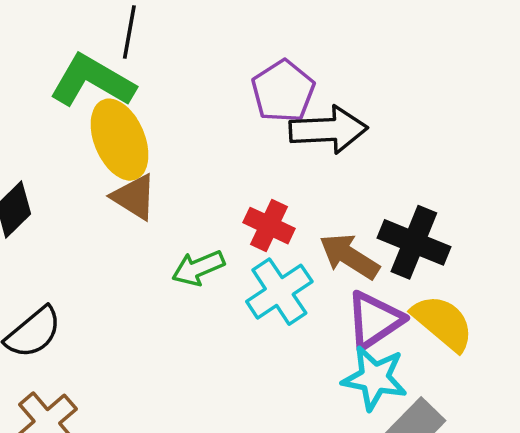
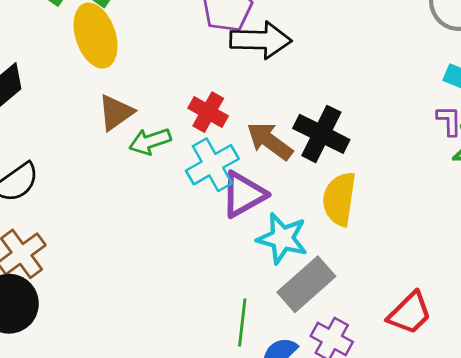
brown triangle: (134, 197) -> (116, 112), moved, turned 48
purple triangle: (374, 320) -> (243, 194), moved
yellow semicircle: (443, 323) -> (339, 199), turned -126

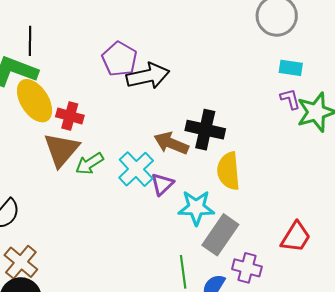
brown triangle: (116, 112) -> (61, 150), size x1.4
red cross: (208, 112) -> (70, 116), moved
purple triangle: (243, 194) -> (162, 184), size x0.7

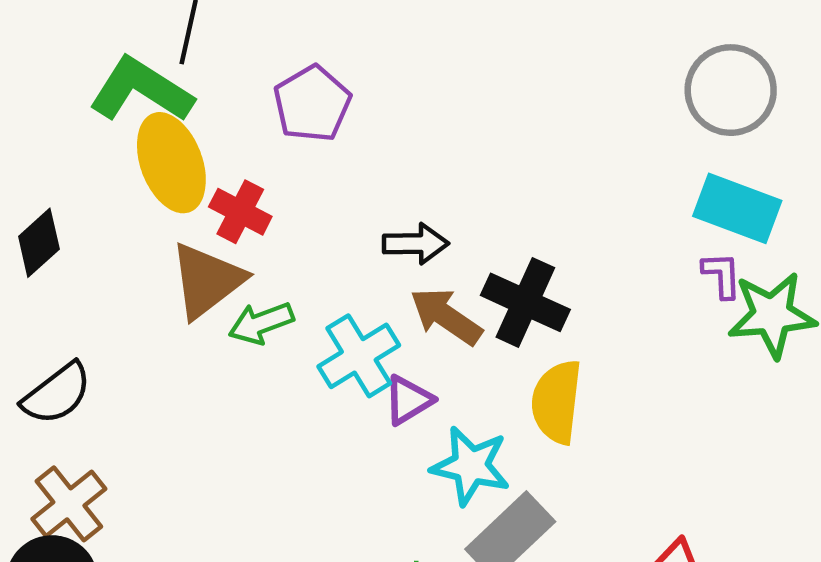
purple pentagon: (120, 59) -> (312, 104), moved
cyan rectangle: (291, 68) -> (737, 208), size x1.6
black arrow: (148, 76) -> (416, 244), moved, size x0.7

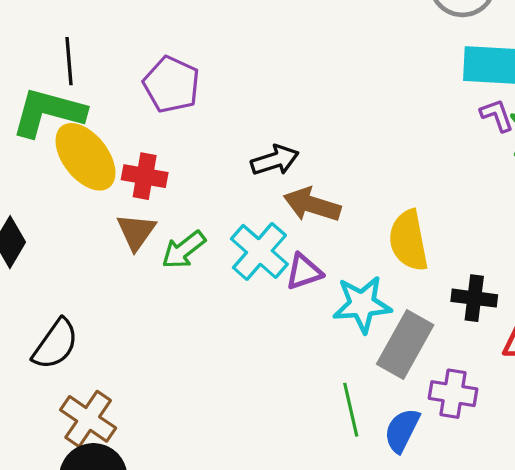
brown triangle: (207, 280) -> (136, 232), size x0.7
black cross: (525, 302) -> (474, 298), moved, size x0.7
purple triangle: (408, 400) -> (304, 272), turned 30

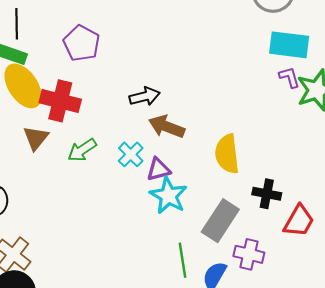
red cross: (145, 176) -> (60, 101), size x1.4
brown triangle: (136, 232) -> (36, 138), moved
cyan cross: (259, 251) -> (131, 154), size x0.7
cyan star: (362, 304) -> (168, 196), moved, turned 30

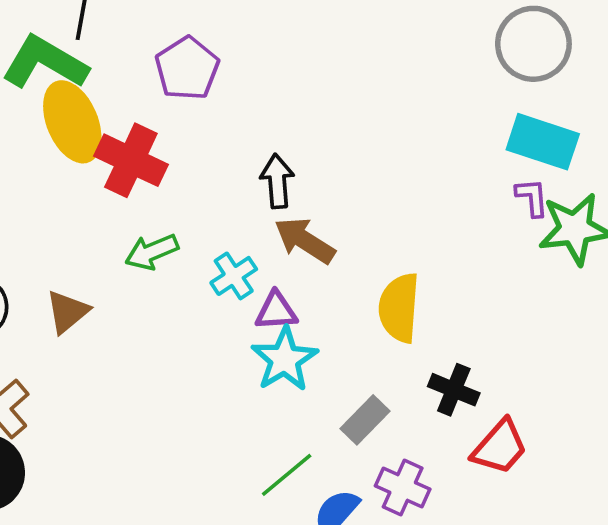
black arrow: (145, 96) -> (277, 181), turned -92
brown triangle: (36, 138) -> (67, 312), moved
gray rectangle: (220, 221) -> (365, 420), size x0.7
green line: (182, 260) -> (287, 475), turned 48

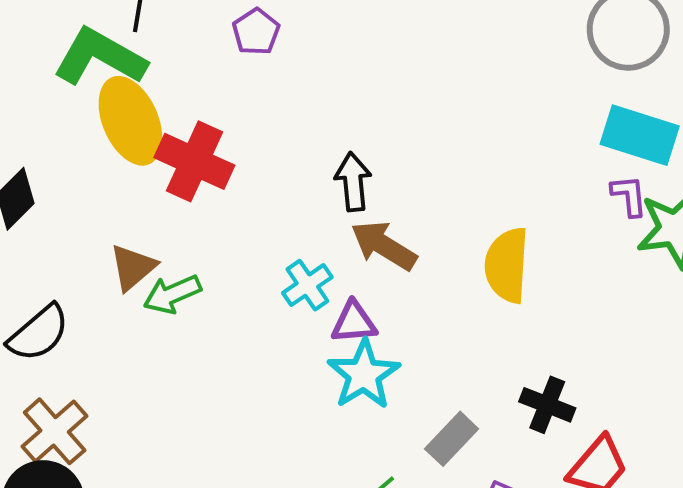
purple pentagon: (187, 68) -> (256, 32), moved, size x0.7
green arrow: (152, 252) -> (172, 294), moved
yellow semicircle: (399, 308) -> (507, 265), moved
brown triangle: (67, 312) -> (133, 267), moved

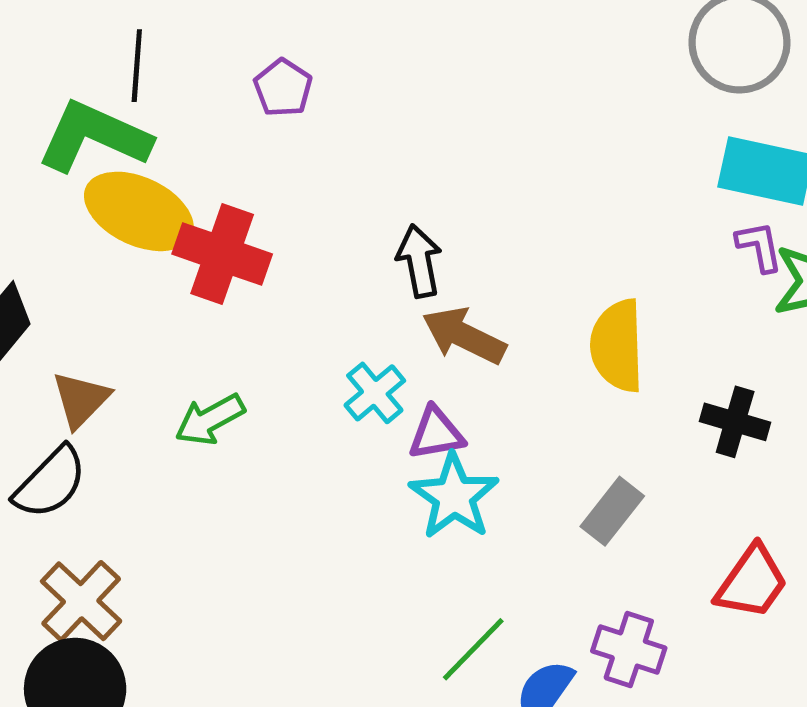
yellow ellipse: (130, 121) -> (139, 211), turned -36
brown triangle: (133, 267) -> (81, 399), moved
black cross: (547, 405) -> (735, 422), moved
gray rectangle: (452, 439) -> (612, 511), moved

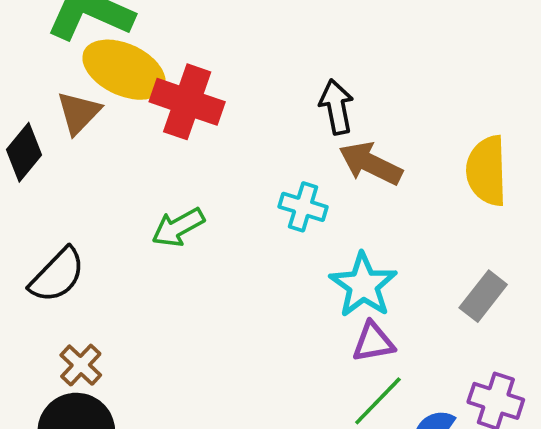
cyan cross: (375, 393) -> (303, 207), turned -33
brown triangle: (81, 399) -> (79, 113), moved
purple triangle: (436, 433) -> (373, 342), moved
brown cross: (81, 601) -> (81, 365), size x0.7

